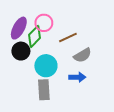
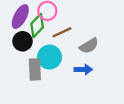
brown line: (68, 37) -> (62, 32), moved
gray rectangle: (44, 90) -> (35, 69), moved

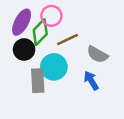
gray semicircle: (89, 46) -> (97, 54), turned 60
blue arrow: (83, 69) -> (91, 81), turned -120

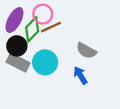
brown line: (68, 40) -> (51, 27), moved
gray rectangle: (38, 81) -> (18, 62), moved, turned -60

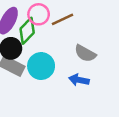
brown line: (51, 27) -> (63, 19), moved
blue arrow: (80, 75) -> (79, 80), turned -48

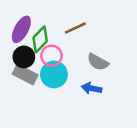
pink circle: (39, 14) -> (51, 56), moved

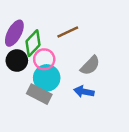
gray semicircle: (98, 62) -> (90, 65), turned -75
gray rectangle: (25, 74) -> (39, 94), moved

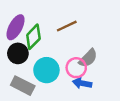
pink circle: (44, 59) -> (76, 68), moved
gray rectangle: (39, 94) -> (23, 86), moved

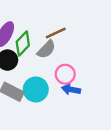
gray semicircle: (88, 58) -> (46, 49), moved
cyan circle: (46, 70) -> (36, 89), moved

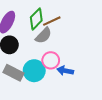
green diamond: (23, 44) -> (36, 19), moved
pink circle: (65, 74) -> (51, 60), moved

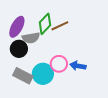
gray semicircle: (43, 36) -> (31, 38), moved, turned 36
blue arrow: (65, 71) -> (78, 66), moved

